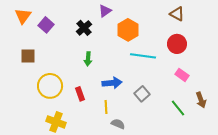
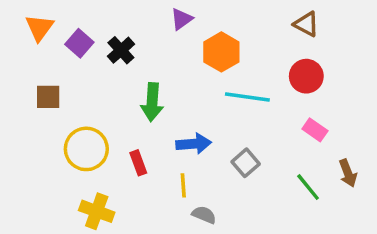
black cross: (84, 28) -> (121, 50), moved
green arrow: (88, 59) -> (152, 102), size x1.5

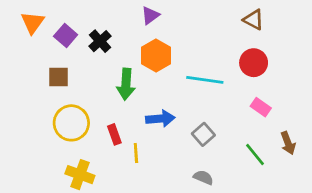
orange hexagon: (221, 52) -> (156, 56), moved
brown square: (48, 97) -> (58, 77), moved
yellow line: (183, 185) -> (136, 153), moved
gray semicircle: (204, 215) -> (203, 177), moved

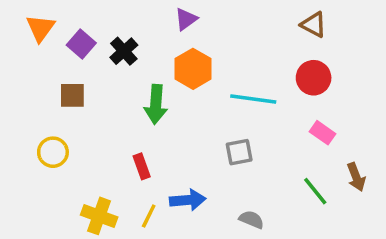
blue arrow: (160, 119) -> (188, 200), moved
yellow circle: (71, 123) -> (53, 152), moved, size x0.7
gray square: (203, 134) -> (239, 152), moved, turned 30
yellow line: (136, 153) -> (149, 216), moved, turned 30

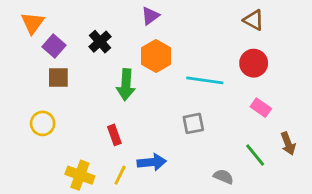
purple square: (81, 44) -> (54, 46), moved
gray semicircle: (251, 220) -> (223, 177), moved

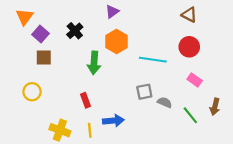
brown arrow: (288, 144) -> (215, 107), turned 35
yellow line: (120, 175) -> (90, 130), turned -32
gray semicircle: (223, 177) -> (165, 102), moved

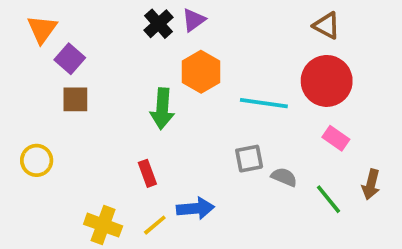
black cross: (75, 31) -> (159, 24), moved
red circle: (189, 47) -> (327, 81), size x1.4
yellow circle: (32, 92) -> (37, 160), moved
yellow line: (90, 130) -> (155, 225), turned 56

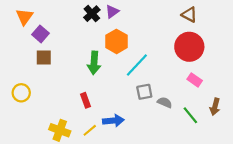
cyan line: (264, 103) -> (137, 65), moved, turned -55

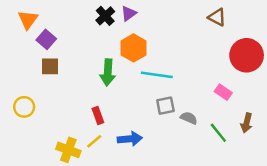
red circle: (189, 47) -> (247, 55), moved
cyan line: (137, 65) -> (157, 75), turned 55
yellow line: (90, 130) -> (94, 141), moved

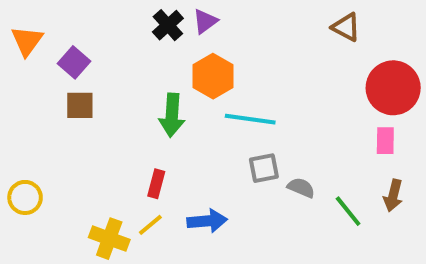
orange triangle: (28, 20) -> (27, 41), moved
pink rectangle: (223, 92) -> (385, 141), moved, turned 56
yellow circle: (24, 107) -> (25, 197), moved
red rectangle: (98, 115) -> (156, 184), turned 35

